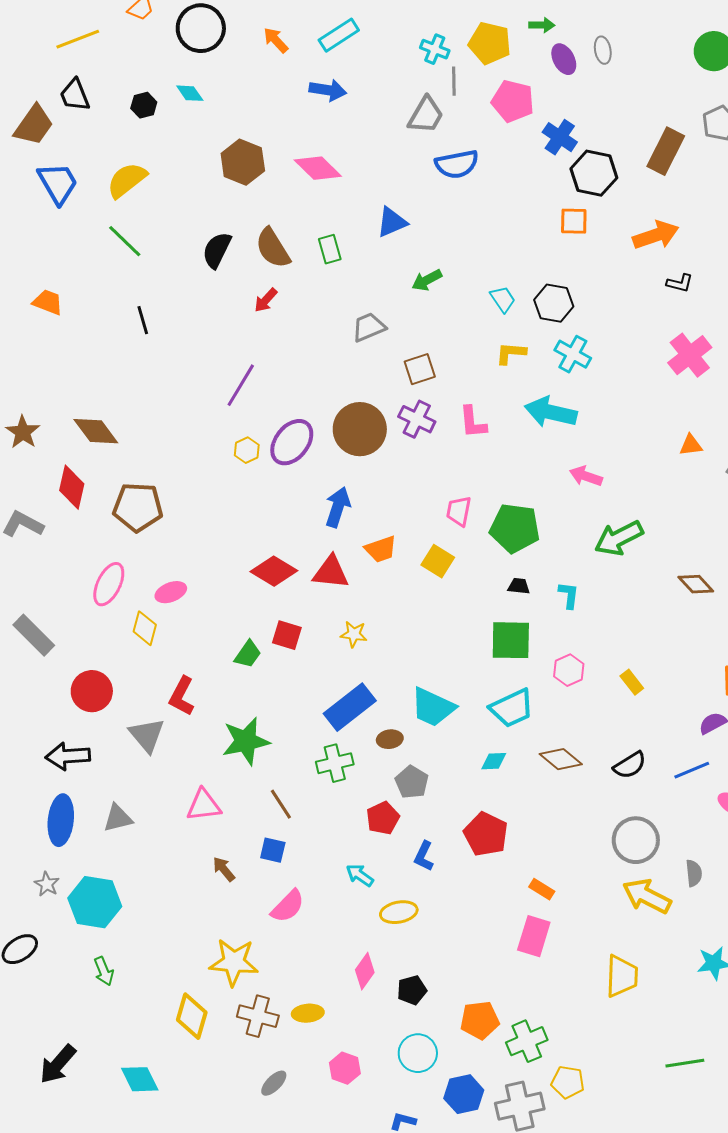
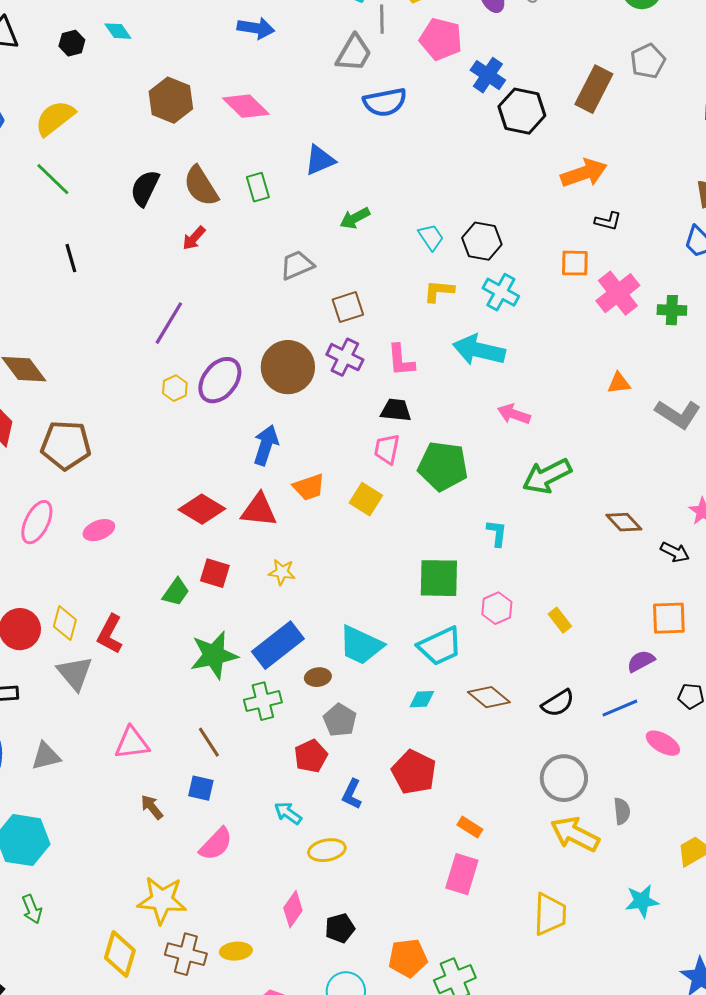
orange square: (574, 221) -> (575, 263), moved
black trapezoid: (519, 586) -> (396, 410), moved, size x1.4
yellow diamond: (145, 628) -> (65, 623), moved
green star: (246, 741) -> (214, 655), moved

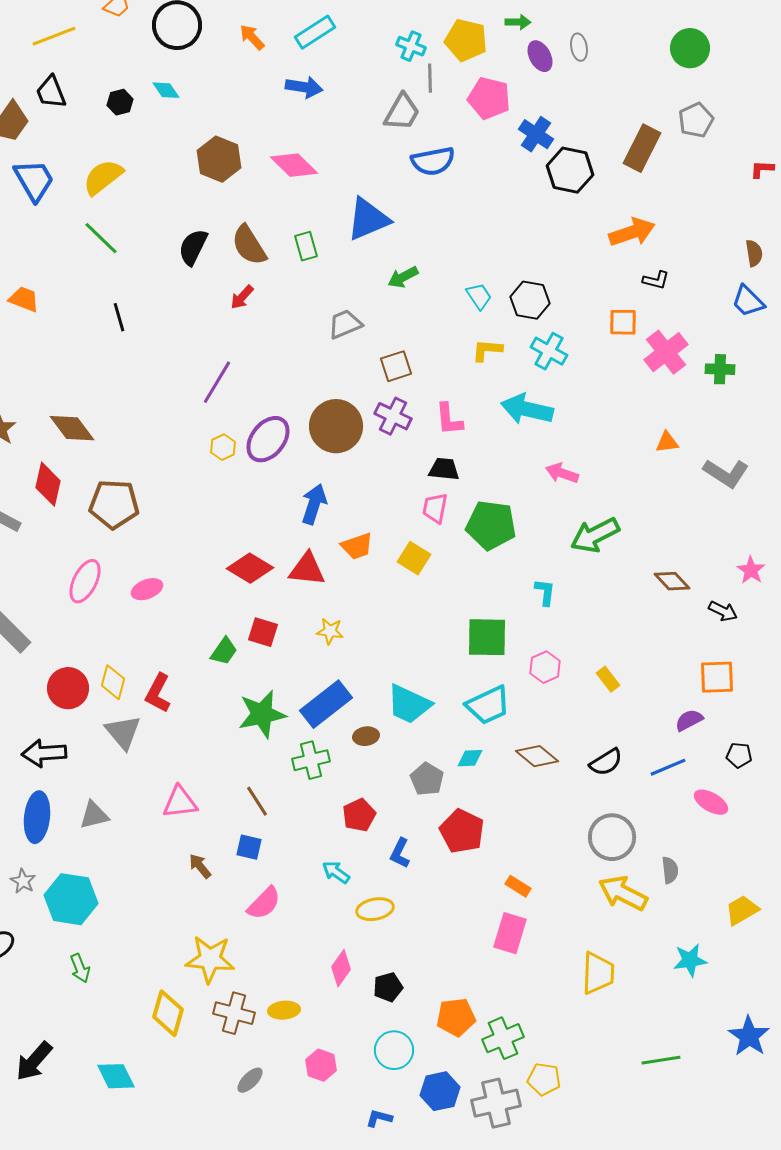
blue triangle: (320, 160) -> (368, 219), size x1.4
gray pentagon: (340, 720) -> (427, 779), moved

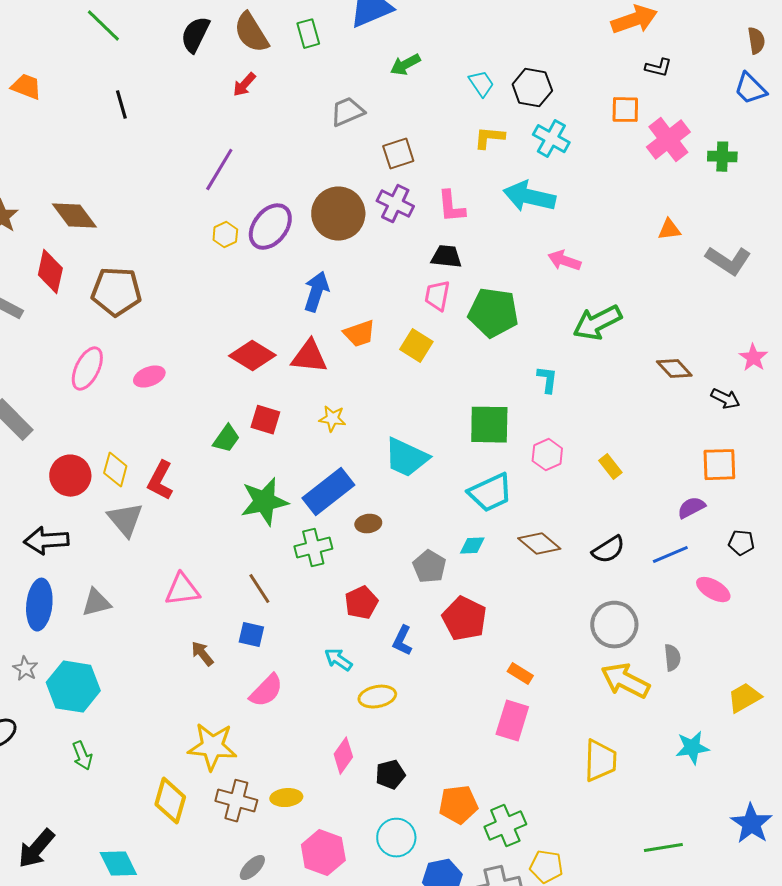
cyan trapezoid: (409, 704) -> (406, 458), moved
pink hexagon: (321, 1065) -> (323, 853), size x1.4

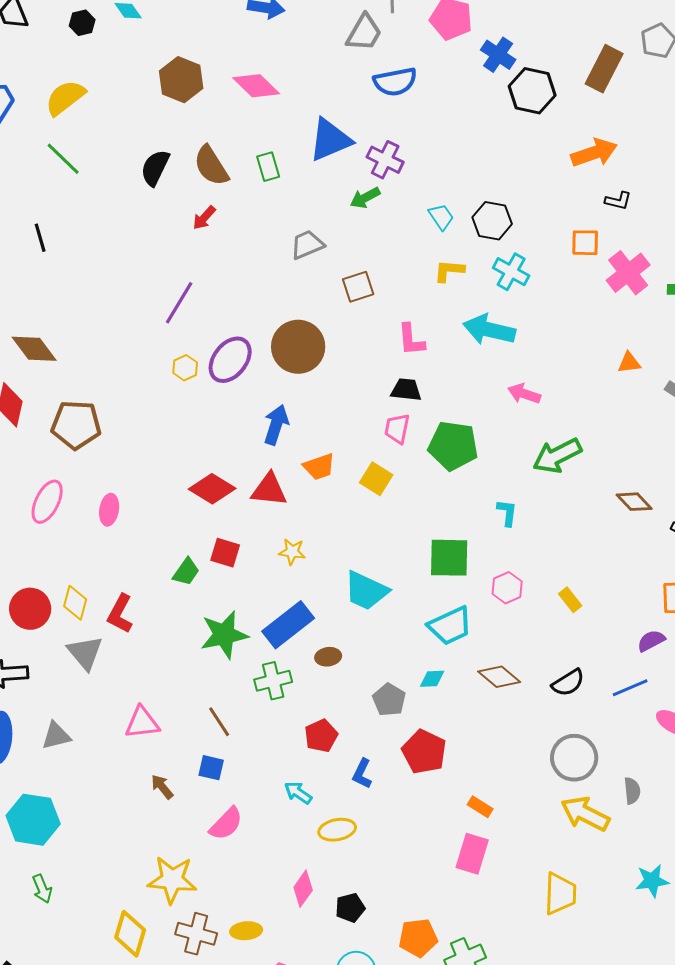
black line: (121, 105) -> (40, 238), moved
purple cross: (395, 204) -> (385, 160), moved
pink ellipse: (149, 377) -> (109, 510), turned -60

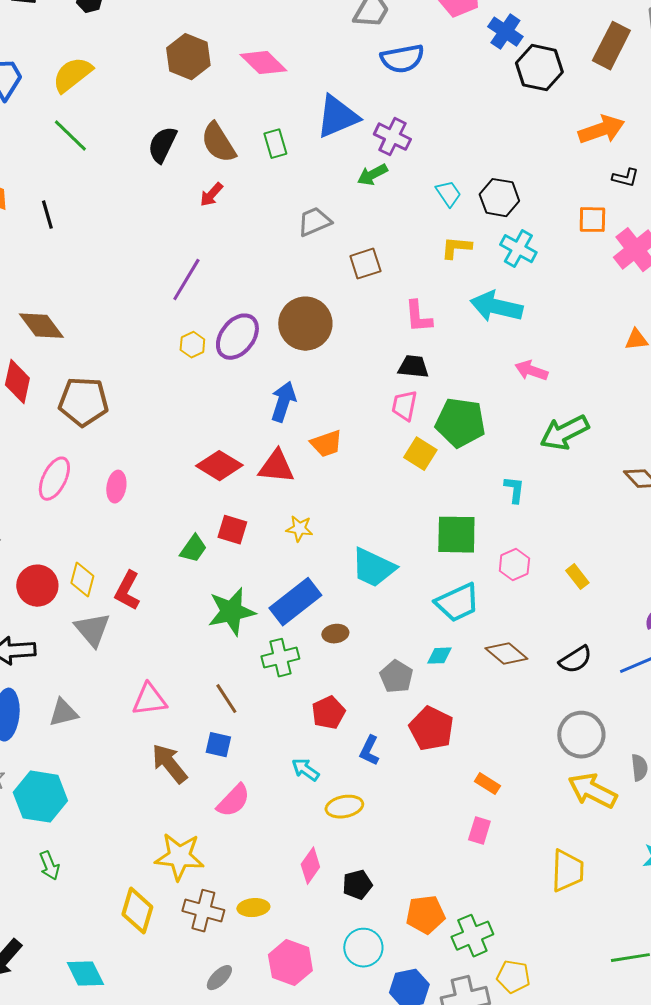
yellow square: (376, 479) -> (420, 454), moved
brown arrow: (162, 787) -> (169, 764), size x1.6
pink rectangle: (472, 854) -> (479, 831), size x0.7

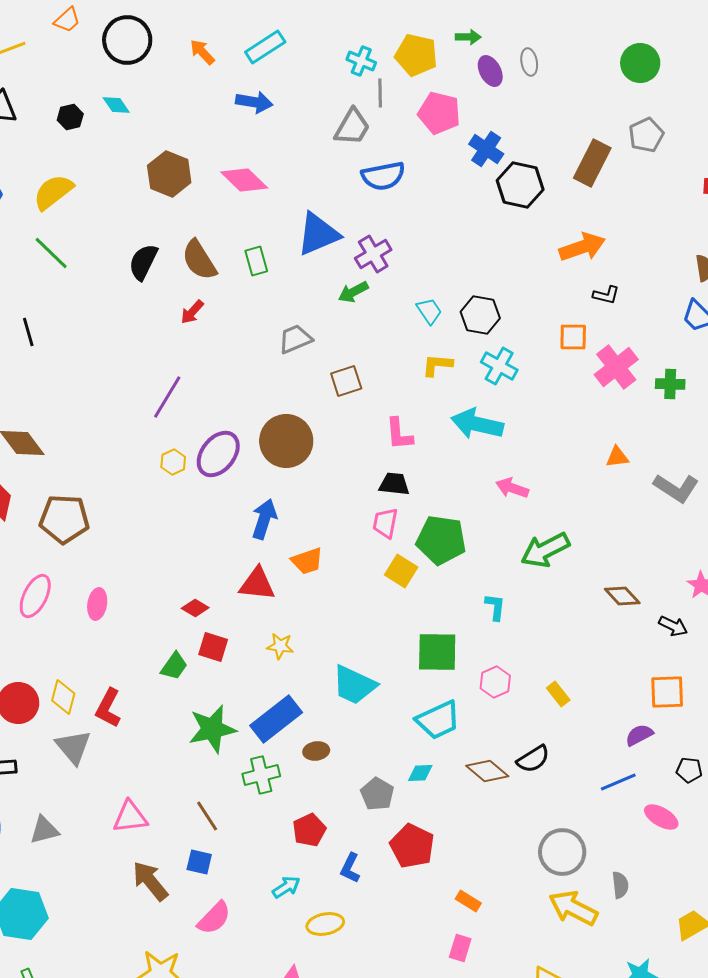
purple cross: (392, 137) -> (373, 254), turned 33
red diamond: (219, 466) -> (195, 608), moved, size x0.6
black semicircle: (575, 660) -> (533, 759), moved
cyan arrow: (305, 770) -> (286, 887), turned 112

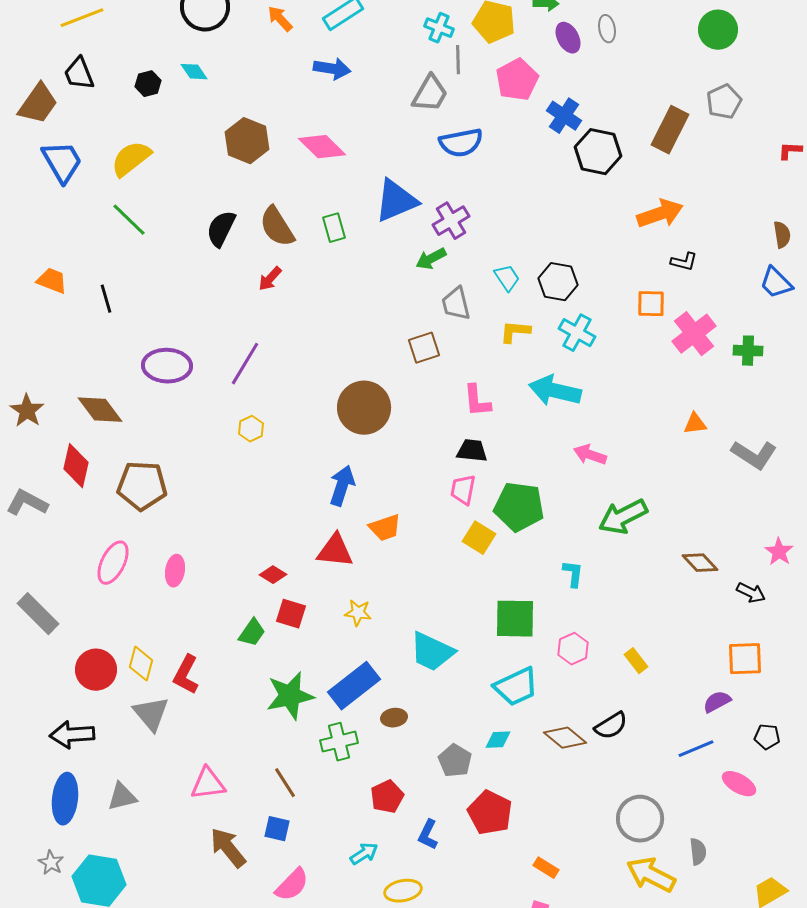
pink pentagon: (439, 113) -> (517, 80), turned 30
gray trapezoid: (295, 339) -> (456, 304), moved, turned -81
purple ellipse: (218, 454) -> (167, 366), moved, turned 54

